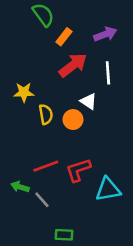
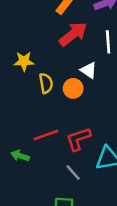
gray line: (42, 200) -> (73, 173), moved

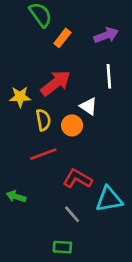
red arrow: (73, 34) -> (56, 83), moved
red line: (46, 135) -> (43, 154), moved
red L-shape: (78, 139) -> (77, 179), turned 48

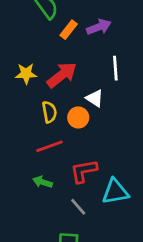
purple arrow: (106, 35) -> (99, 27), moved
yellow star: (20, 97) -> (26, 74), moved
red L-shape: (77, 179) -> (84, 171), turned -40
green arrow: (16, 197) -> (43, 182), moved

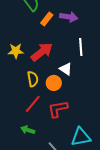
purple arrow: (99, 27) -> (69, 17), turned 30
red line: (49, 146) -> (33, 104), turned -30
red L-shape: (84, 171) -> (58, 109), moved

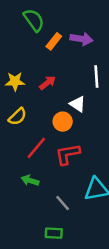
red arrow: (42, 52) -> (48, 83), size x0.6
yellow semicircle: (33, 79) -> (17, 117), moved, turned 56

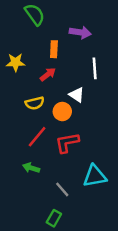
orange rectangle: (54, 41) -> (54, 49), moved, turned -35
yellow star: (15, 81) -> (16, 62), moved
yellow semicircle: (17, 117) -> (35, 103), moved, turned 30
green rectangle: (54, 233) -> (54, 218), turned -63

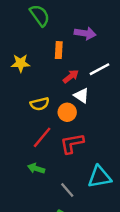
white line: (95, 68) -> (99, 69), turned 66
red arrow: (48, 74) -> (71, 76), moved

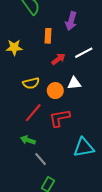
purple arrow: (85, 33) -> (71, 21), turned 96
white triangle: (82, 96) -> (74, 83), moved, turned -40
gray line: (67, 190) -> (41, 159), moved

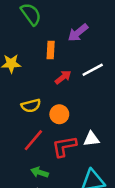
purple arrow: (71, 21) -> (78, 33), turned 36
white triangle: (74, 83) -> (91, 139), moved
green arrow: (28, 140) -> (40, 172), moved

